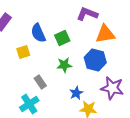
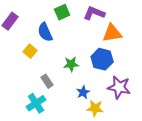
green square: (62, 38) -> (62, 12), moved
yellow square: (23, 52) -> (30, 51), turned -32

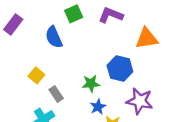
orange triangle: (112, 33) -> (147, 38), moved
yellow square: (30, 51) -> (36, 75), moved
green star: (71, 64) -> (91, 84), moved

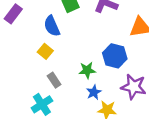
yellow square: (36, 75) -> (45, 51), moved

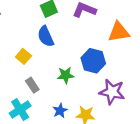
blue semicircle: (52, 26) -> (46, 36), moved
blue star: (94, 92) -> (60, 111), moved

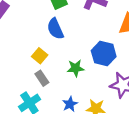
yellow square: (23, 56) -> (40, 56), moved

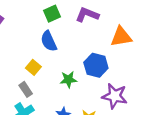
gray rectangle: (42, 78) -> (26, 89), moved

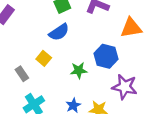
blue semicircle: (49, 41) -> (59, 32), turned -100
gray rectangle: (26, 89) -> (22, 74), moved

